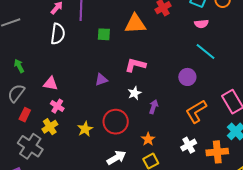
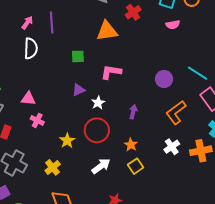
green square: (104, 34) -> (78, 56), moved
cyan line: (206, 52) -> (197, 73), moved
white star: (134, 93) -> (98, 103), moved
yellow cross: (50, 127) -> (53, 167), moved

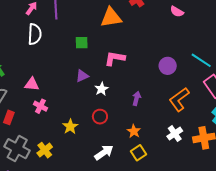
pink semicircle: (173, 25) -> (177, 12), turned 40
red circle: (97, 130) -> (100, 117), size x0.6
yellow cross: (53, 167) -> (45, 150), moved

